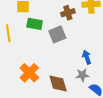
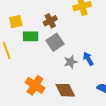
brown cross: (68, 13) -> (50, 21), moved
gray star: (82, 75) -> (71, 62), moved

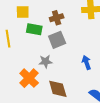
gray star: (71, 62) -> (45, 61), moved

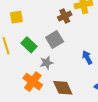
brown cross: (57, 18) -> (65, 16), moved
green rectangle: (34, 29) -> (29, 45), moved, turned 42

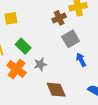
gray square: (55, 39) -> (71, 39), moved
orange cross: (33, 82) -> (17, 69), moved

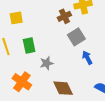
green rectangle: (23, 46) -> (29, 45), turned 35
orange cross: (17, 69) -> (22, 82), moved

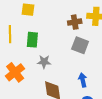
gray square: (76, 37) -> (80, 45), turned 36
blue arrow: (87, 58) -> (83, 80), moved

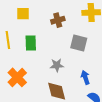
brown cross: (75, 22) -> (58, 20), moved
gray star: (44, 62) -> (57, 65), moved

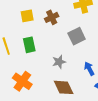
yellow square: (23, 14) -> (27, 16), moved
gray square: (79, 43) -> (77, 36), turned -30

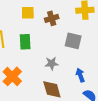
gray square: (77, 36) -> (73, 41), turned 30

